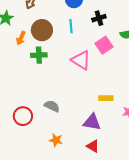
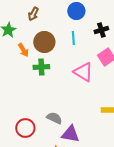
orange arrow: (21, 38) -> (23, 50), turned -56
purple triangle: (92, 122) -> (70, 134), moved

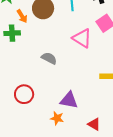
green cross: (41, 67) -> (12, 33), moved
gray semicircle: (54, 118) -> (49, 58), moved

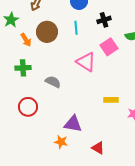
green cross: (12, 33) -> (23, 68), moved
red circle: (24, 94) -> (28, 107), moved

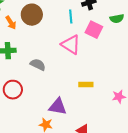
cyan line: (76, 28) -> (71, 17), moved
pink square: (109, 47) -> (94, 30), turned -30
yellow rectangle: (111, 100) -> (86, 85), moved

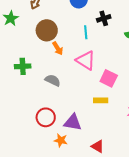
orange arrow: (11, 23) -> (58, 48), moved
pink square: (94, 30) -> (109, 78), moved
red circle: (13, 90) -> (46, 117), moved

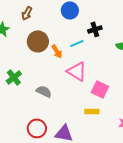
cyan line: (86, 32) -> (77, 43), turned 72
orange arrow: (58, 48) -> (57, 51), moved
green cross: (23, 66) -> (14, 77), turned -35

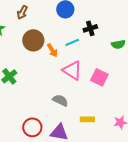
pink square: (100, 89) -> (99, 77), moved
gray semicircle: (44, 91) -> (60, 100), moved
yellow rectangle: (92, 111) -> (87, 119), moved

